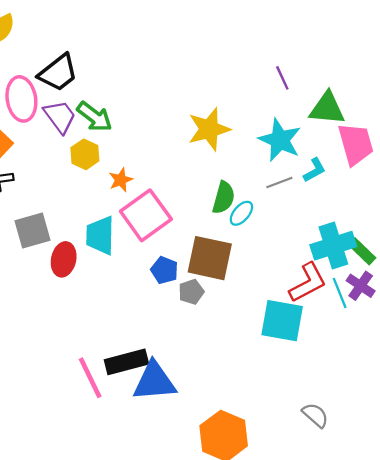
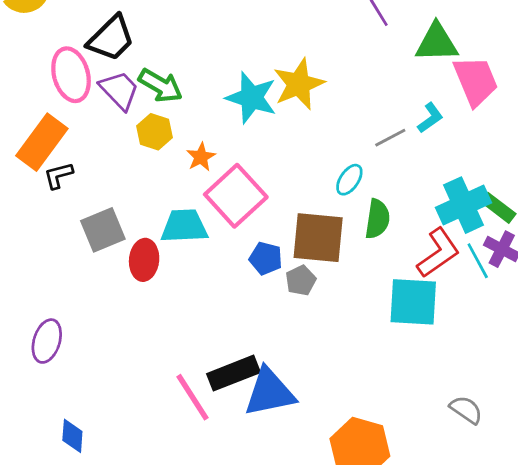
cyan star: (280, 140) -> (251, 98), moved
green semicircle: (224, 198) -> (377, 219), moved
cyan trapezoid: (100, 235) -> (184, 226), turned 93

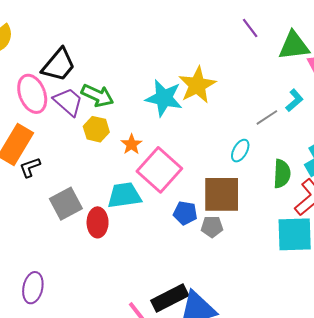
green semicircle: (377, 219) -> (282, 174), moved
gray pentagon: (301, 280) -> (212, 227), turned 30

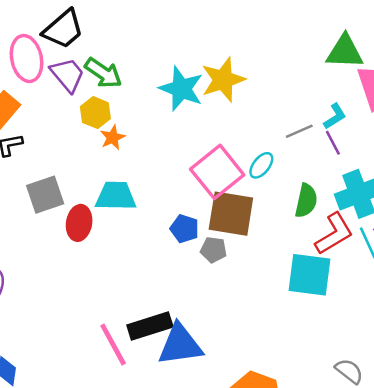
purple line: (250, 28) -> (333, 143), moved
orange star: (131, 144) -> (113, 137), moved
pink square: (159, 170) -> (217, 172), moved

